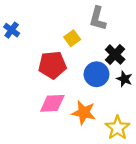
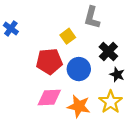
blue circle: (96, 74) -> (79, 69), moved
yellow star: (117, 128) -> (111, 102), moved

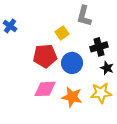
black cross: (108, 51) -> (99, 47), turned 30
yellow star: (111, 102) -> (101, 93), turned 30

